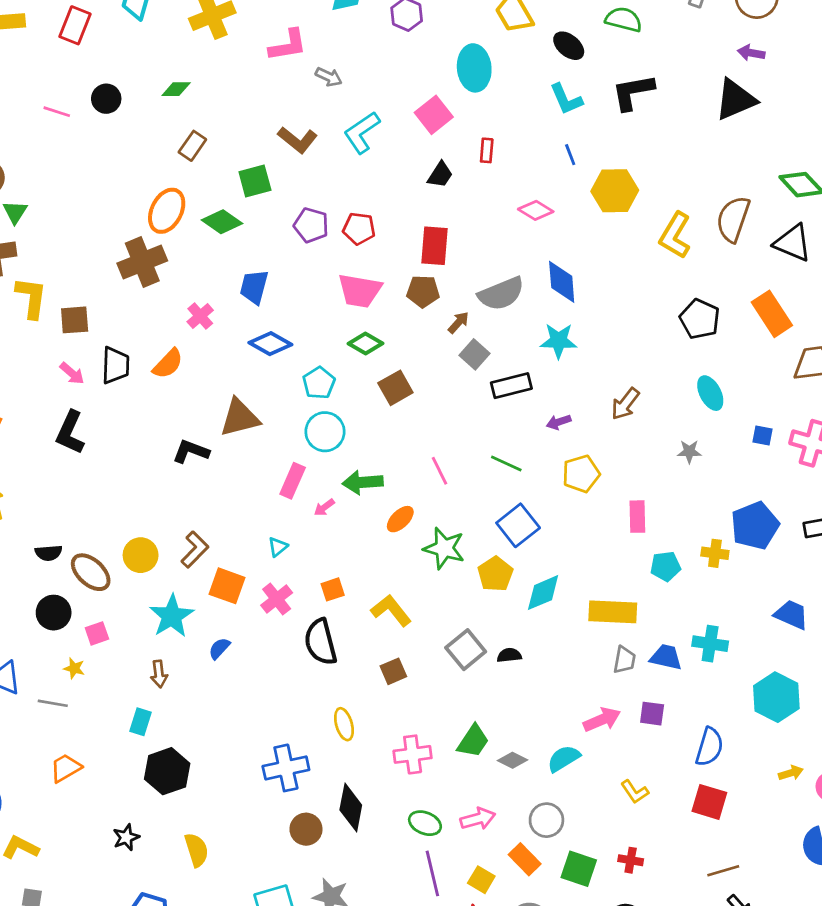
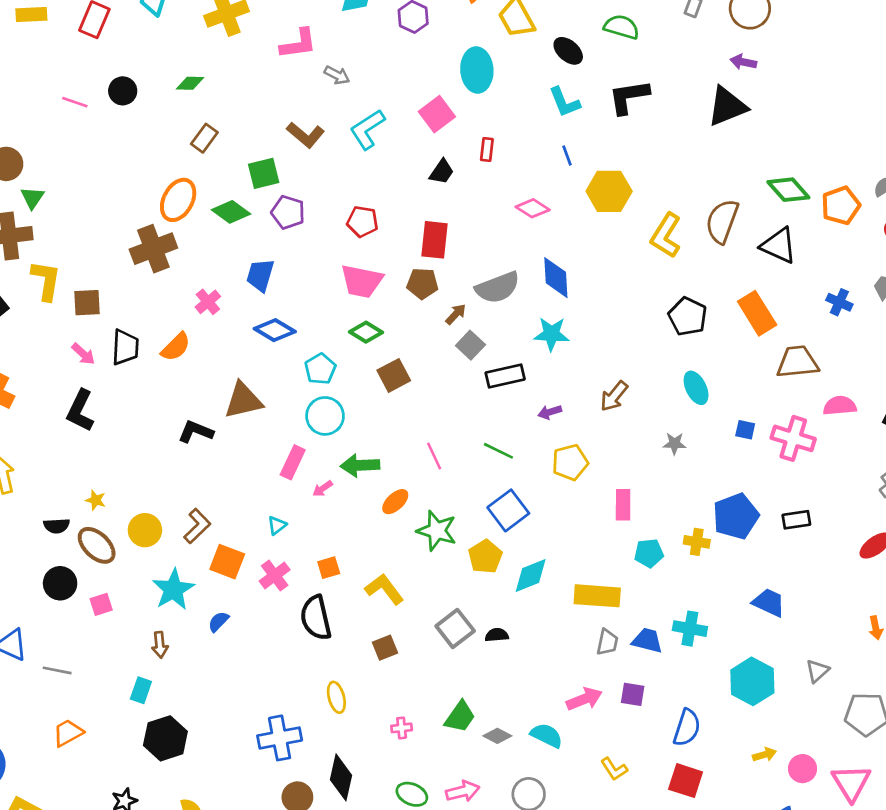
purple pentagon: (311, 225) -> (288, 212), moved
yellow star: (74, 668) -> (96, 500), moved
pink cross: (413, 754) -> (402, 728), size x0.6
cyan semicircle: (564, 758) -> (547, 735), turned 56

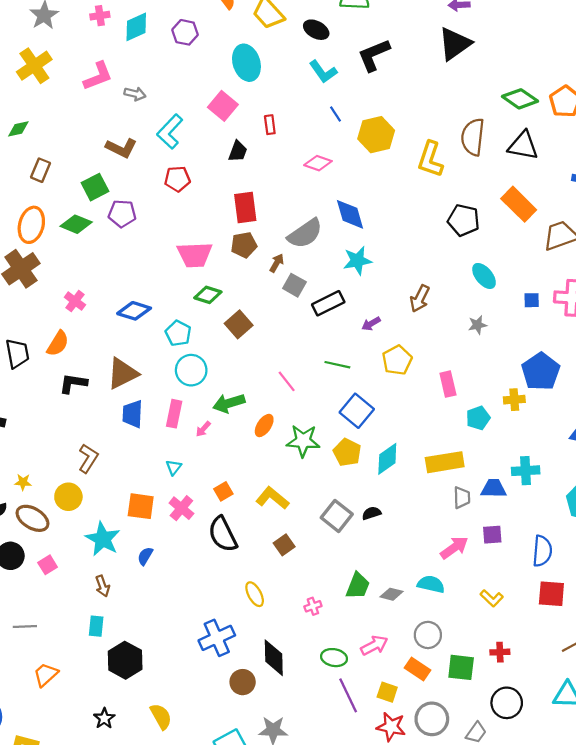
red pentagon: (362, 222) -> (177, 179), moved
blue trapezoid: (260, 275) -> (133, 414), moved
black L-shape: (196, 432) -> (73, 383), moved
brown L-shape: (197, 526) -> (88, 458), moved

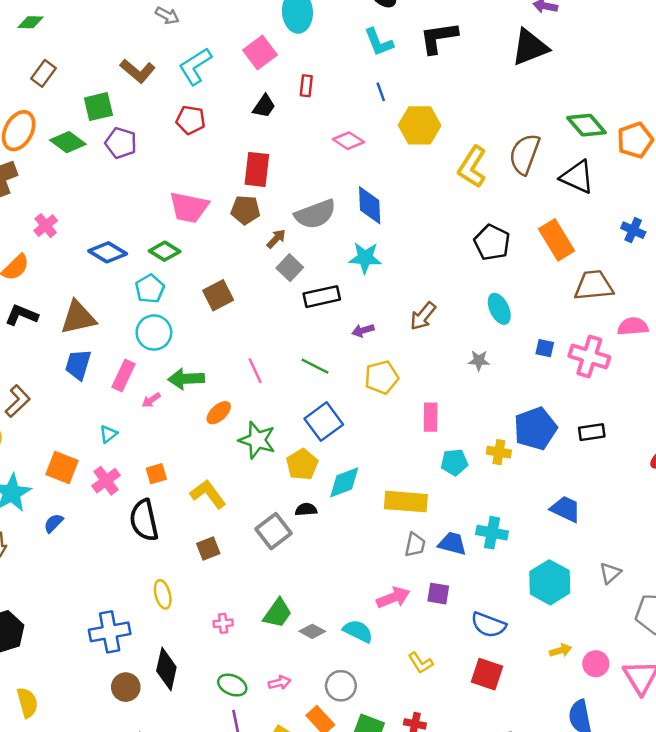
green diamond: (208, 295) -> (165, 251), moved
black semicircle: (371, 513) -> (306, 509), moved
blue semicircle: (542, 551) -> (489, 625), turned 92
pink arrow: (374, 645) -> (280, 683), size x0.7

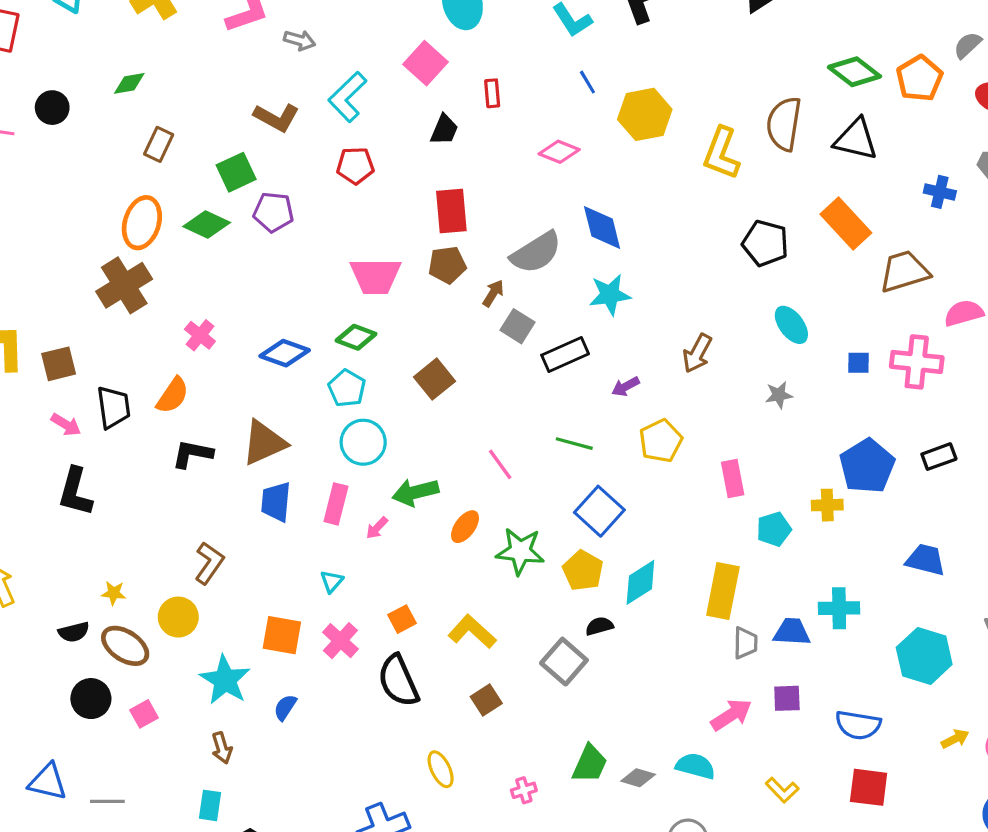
yellow rectangle: (406, 502) -> (723, 591), turned -72

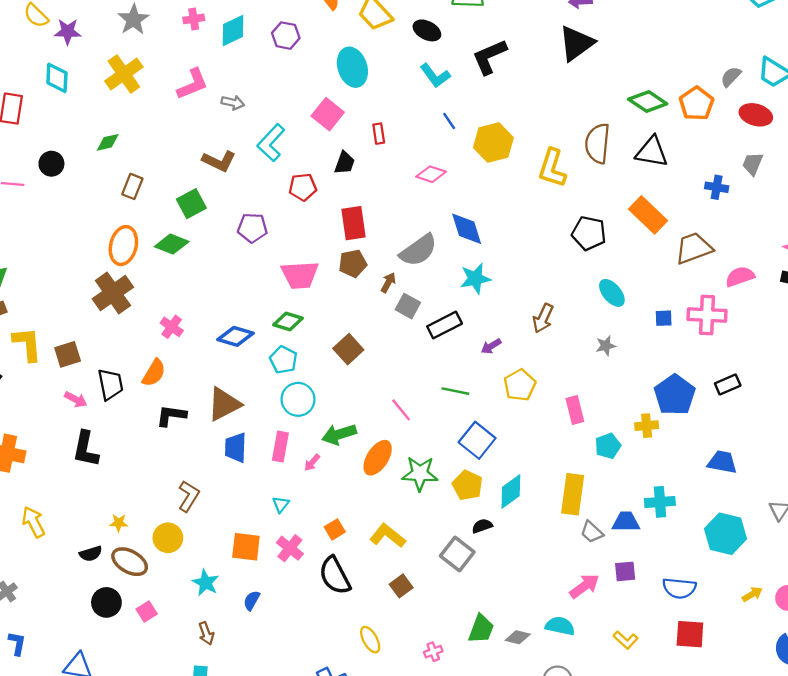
red pentagon: (355, 166) -> (303, 187), moved
purple pentagon: (273, 212) -> (252, 228), moved
orange ellipse: (465, 527) -> (378, 458), size x1.4
gray trapezoid: (745, 643) -> (592, 532), turned 135
cyan star: (225, 680) -> (206, 583), size x0.7

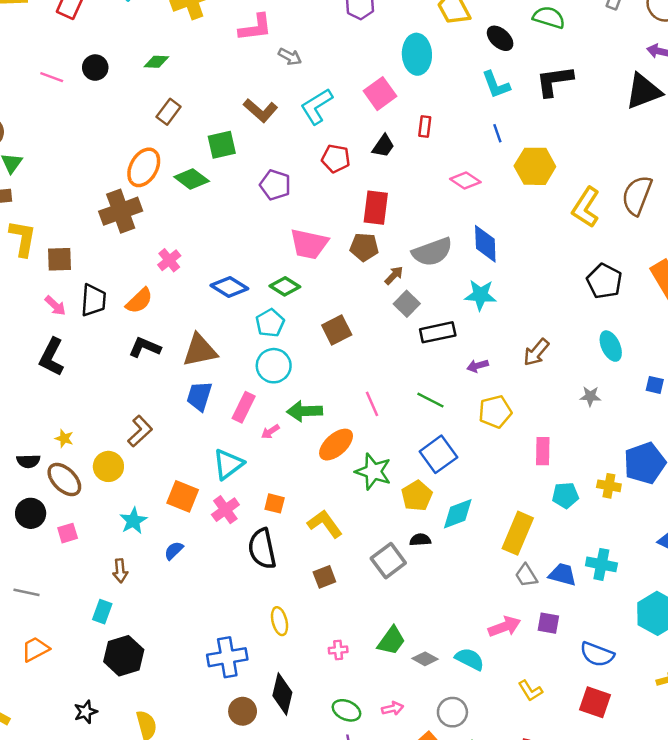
cyan triangle: (281, 504) -> (228, 464), size x1.8
orange square: (335, 529) -> (275, 503), turned 30

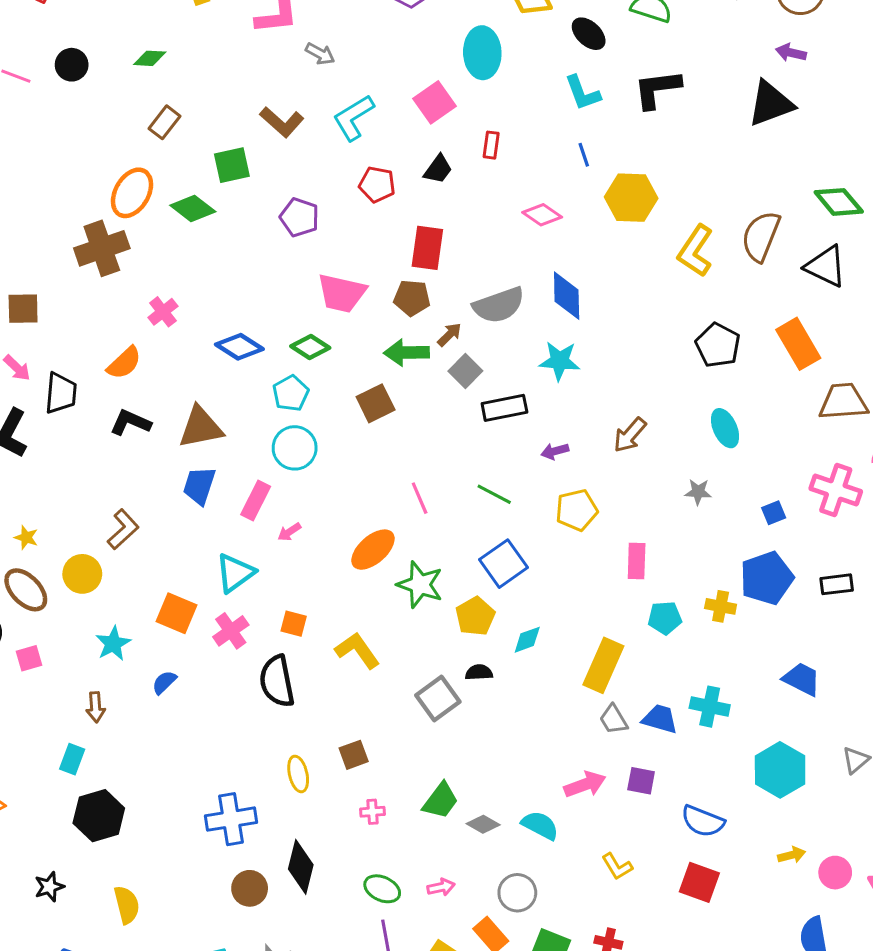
black trapezoid: (93, 300) -> (61, 393), moved
blue square: (655, 385) -> (774, 513), moved, turned -36
green arrow: (305, 411) -> (407, 353), moved
cyan diamond: (458, 514) -> (527, 640), size x0.7
brown square: (324, 577) -> (354, 755), moved

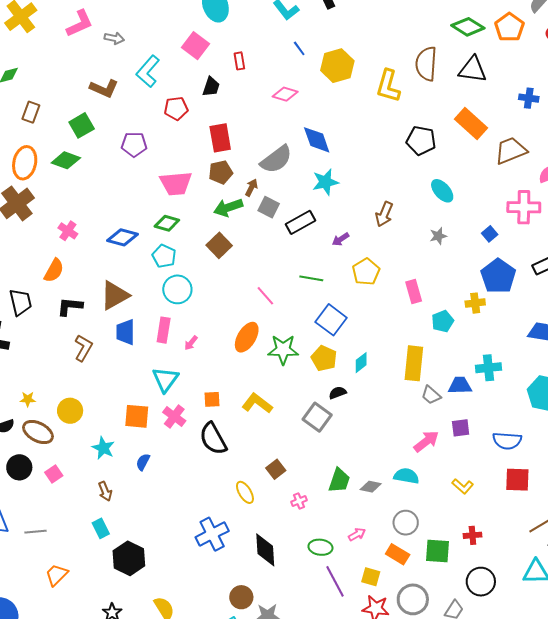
brown L-shape: (123, 529) -> (83, 348), moved
cyan rectangle: (72, 759) -> (101, 528), turned -30
brown circle: (250, 888) -> (241, 597), moved

